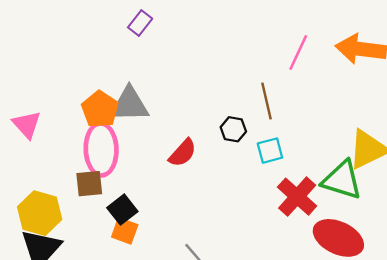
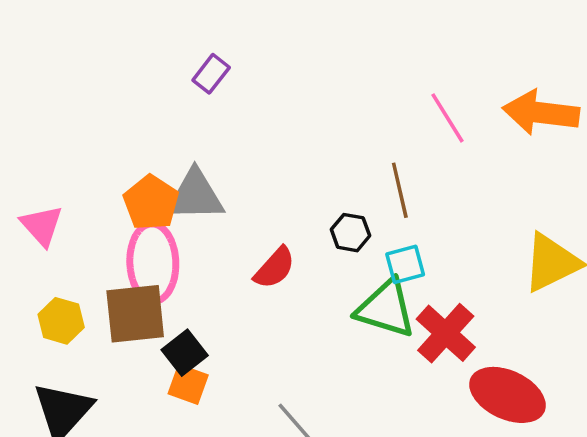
pink line: (298, 53) -> (447, 118), turned -57
green triangle: (342, 180) -> (386, 308), moved
brown square: (89, 184) -> (135, 314), size x1.5
yellow hexagon: (40, 213) -> (61, 321), moved, size x0.7

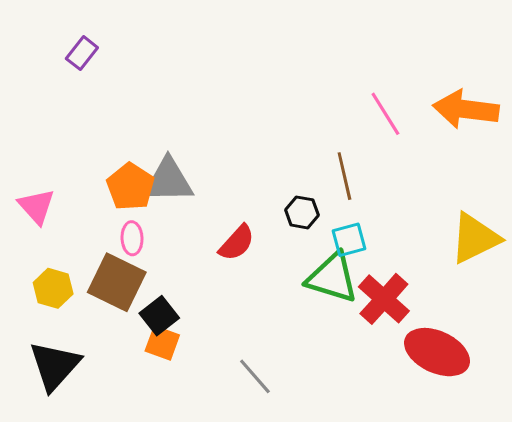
purple rectangle: (211, 74) -> (82, 53), moved
pink ellipse: (153, 263) -> (132, 238), size x0.5
brown square: (135, 314) -> (117, 282), turned 32

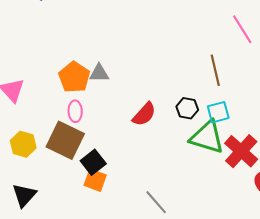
gray triangle: (168, 181) -> (99, 73), size x0.6
black hexagon: (302, 212) -> (187, 108), moved
black triangle: (55, 366) -> (24, 195), size x0.7

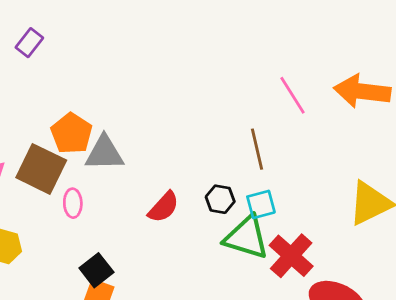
gray triangle: (99, 73) -> (104, 153), size x1.5
orange pentagon: (74, 77) -> (71, 133), moved
brown square: (65, 140) -> (41, 169), moved

